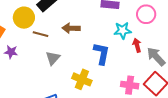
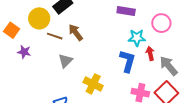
brown arrow: (71, 28) -> (76, 32), moved, turned 48
blue L-shape: (102, 54) -> (127, 61), moved

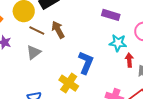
gray triangle: (65, 61) -> (34, 52), moved
blue L-shape: (127, 61) -> (86, 63), moved

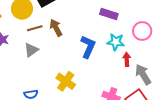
brown line: (37, 31) -> (35, 28), turned -42
blue L-shape: (86, 63) -> (88, 47), moved

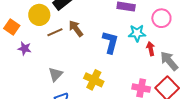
gray triangle: (31, 50) -> (56, 74), moved

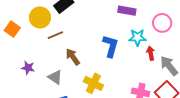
brown arrow: (76, 28) -> (73, 57), moved
purple star: (25, 48) -> (28, 68), moved
gray triangle: (56, 74) -> (55, 77), turned -42

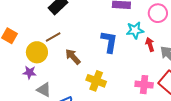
yellow circle: (40, 17) -> (37, 52), moved
gray triangle: (55, 77) -> (44, 90), moved

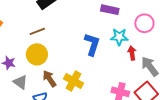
yellow circle: (37, 52) -> (37, 54), moved
brown arrow: (73, 57) -> (50, 79), moved

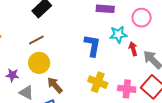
yellow cross: (73, 81) -> (98, 82), moved

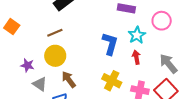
cyan star: (118, 34) -> (137, 35), turned -30
red arrow: (133, 49) -> (136, 57), moved

